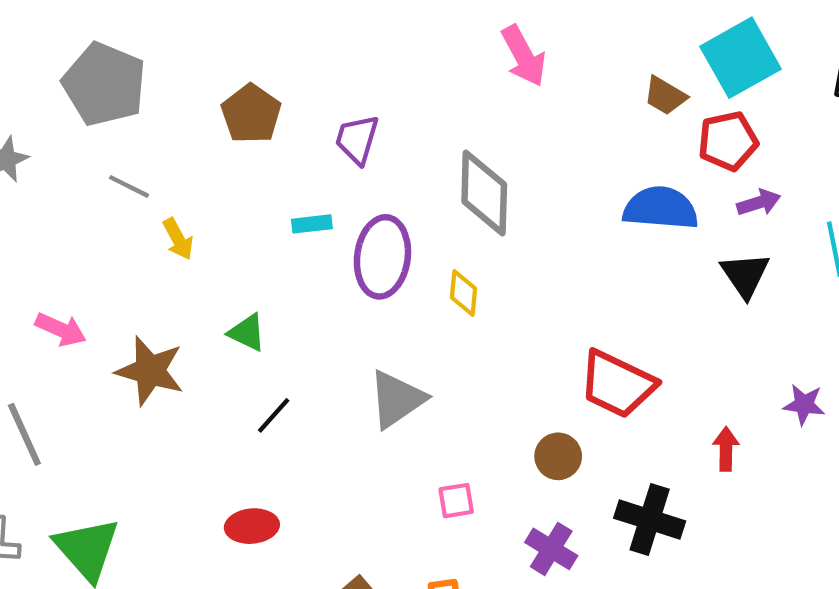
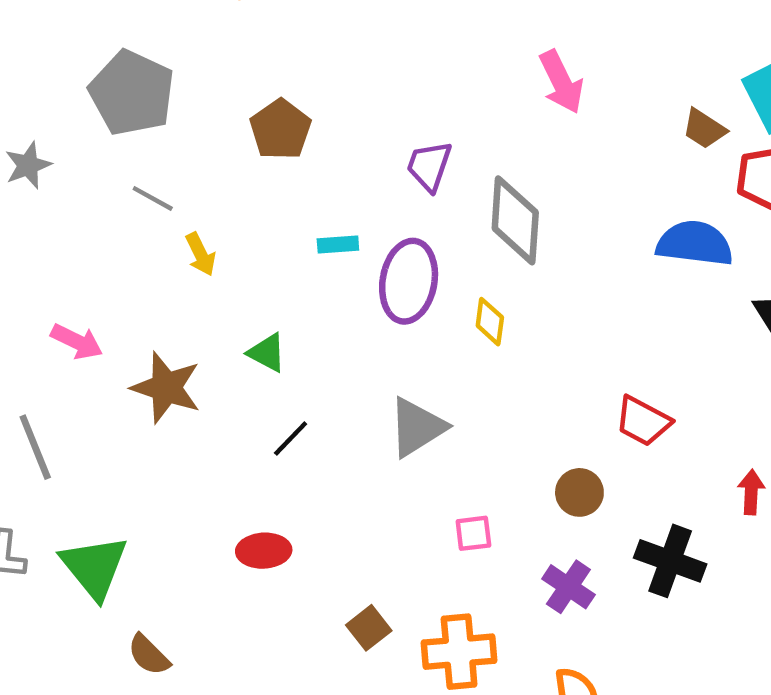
purple trapezoid: (357, 139) -> (429, 166), moved
red trapezoid: (617, 384) -> (643, 421), size x0.7

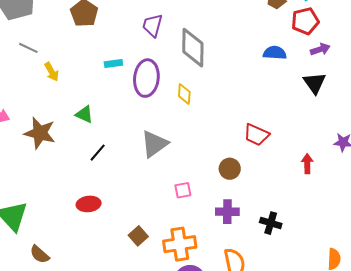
blue semicircle: (695, 243) -> (275, 53), size x0.7
black cross: (670, 561) -> (271, 223), moved, size x0.7
purple cross: (568, 587) -> (227, 212), turned -30

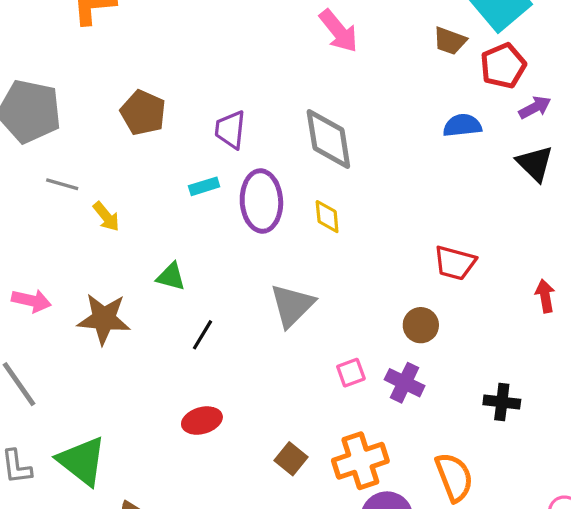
purple trapezoid: (152, 25) -> (230, 130), moved
purple cross: (227, 212) -> (405, 383), moved, turned 35

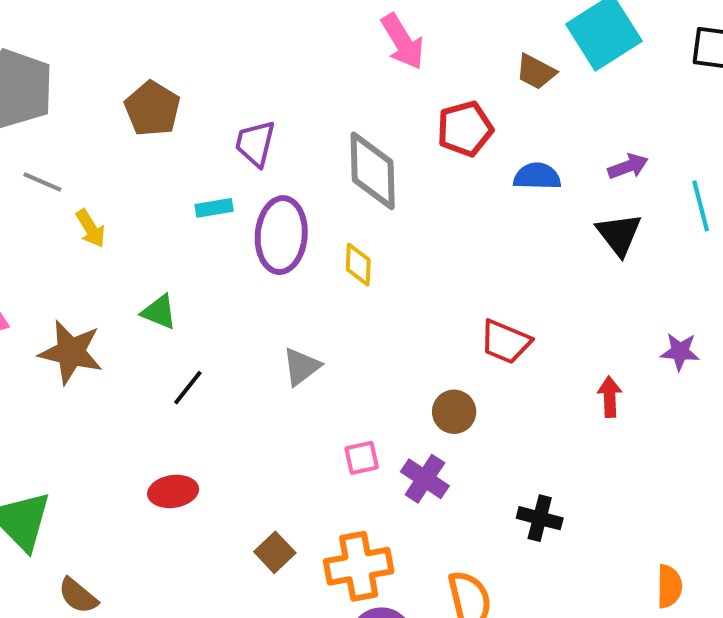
red pentagon: (503, 66) -> (465, 129), moved
gray triangle: (292, 305) -> (301, 367), size x0.7

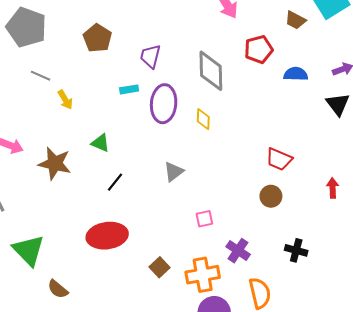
brown circle: (454, 412) -> (271, 196), moved
purple cross: (425, 479) -> (238, 251), moved
red ellipse: (173, 491) -> (107, 236), size x1.6

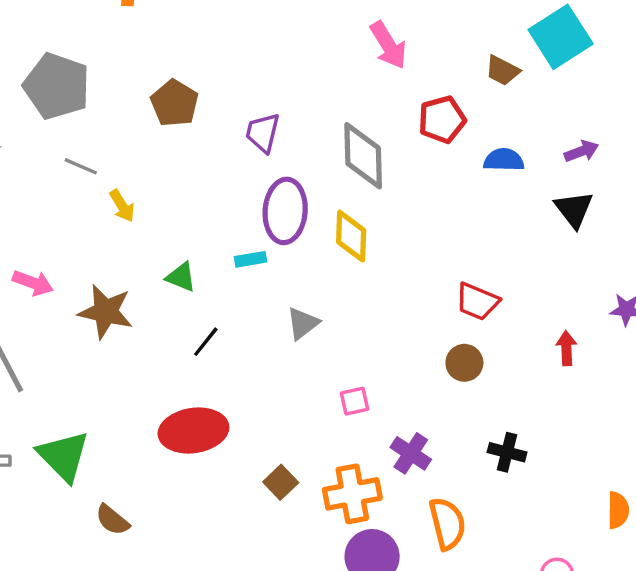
cyan rectangle: (129, 89) -> (250, 259), moved
yellow diamond: (203, 119) -> (351, 236), size x1.4

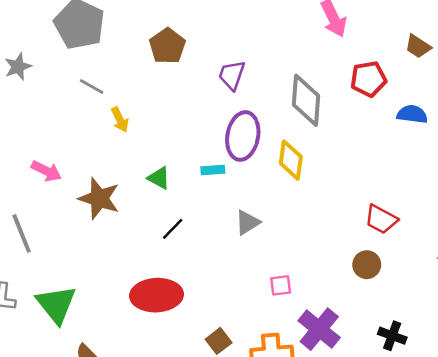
purple cross: (411, 453) -> (319, 329), size x1.4

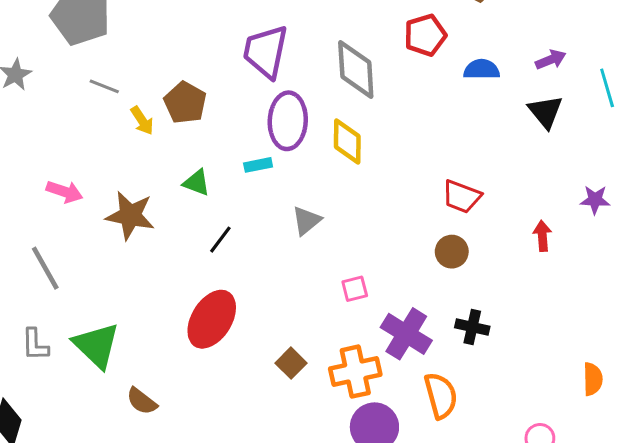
brown pentagon: (167, 46) -> (185, 103), moved
purple trapezoid: (232, 75) -> (266, 52), size x1.5
red ellipse: (157, 295) -> (212, 319), turned -48
black cross: (392, 336) -> (472, 327), moved

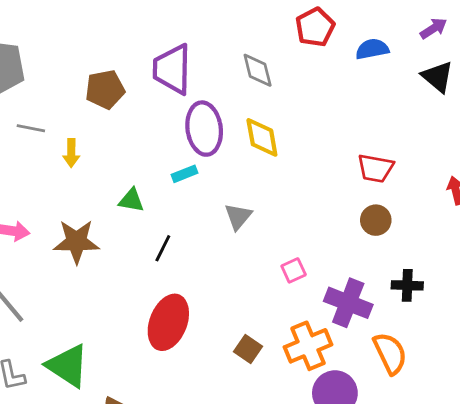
gray diamond: (356, 70) -> (258, 70), size x0.7
brown pentagon: (185, 103) -> (105, 89), moved, turned -30
yellow arrow: (142, 121) -> (71, 153), turned 44

